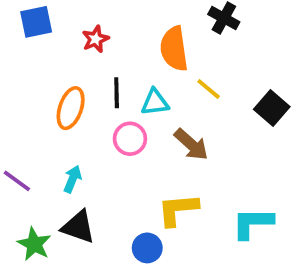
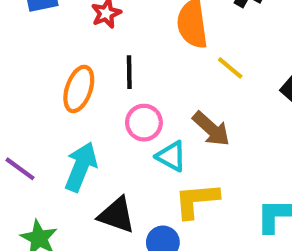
cyan triangle: (155, 102) -> (171, 156), moved, turned 36
cyan arrow: (73, 179) -> (81, 167), size x1.6
black triangle: (78, 227) -> (117, 215), moved

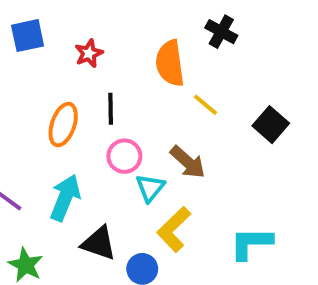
cyan triangle: (171, 156) -> (150, 188), turned 40
yellow L-shape: (197, 200) -> (174, 229), turned -39

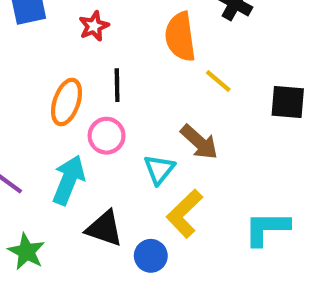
black square: (271, 125) -> (288, 102), turned -36
pink circle: (124, 156) -> (107, 136), moved

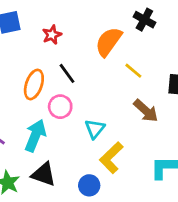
orange semicircle: (180, 37) -> (109, 42), turned 44
black line: (117, 85) -> (67, 73), turned -35
brown arrow: (199, 142) -> (146, 111), moved
black triangle: (104, 228) -> (44, 174), moved

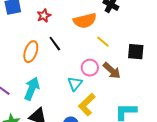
orange semicircle: (109, 42) -> (85, 21), turned -140
pink circle: (60, 107) -> (90, 68), moved

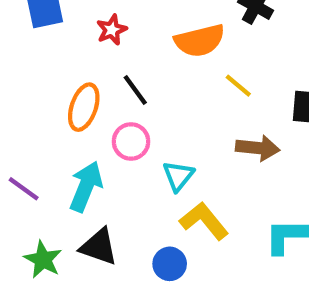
pink circle: (90, 68) -> (131, 141), moved
brown arrow: (112, 71) -> (258, 148), turned -36
yellow L-shape: (87, 105) -> (204, 221), turned 95

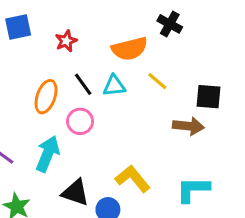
brown arrow: (258, 148) -> (188, 126), moved
cyan triangle: (178, 176) -> (114, 86), moved, turned 45
black triangle: (99, 247) -> (75, 193), moved

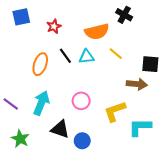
pink circle: (80, 121) -> (81, 101), moved
yellow L-shape: (133, 179) -> (115, 111), moved, turned -70

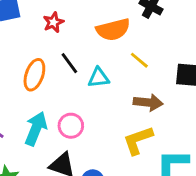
cyan triangle: (86, 57) -> (99, 78), moved
brown arrow: (137, 84) -> (148, 102), moved
pink circle: (81, 101) -> (71, 126), moved

